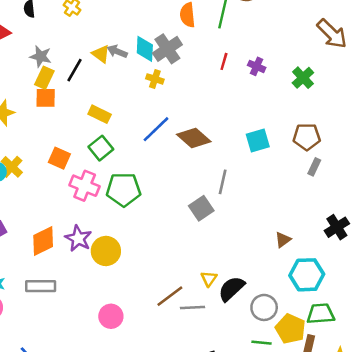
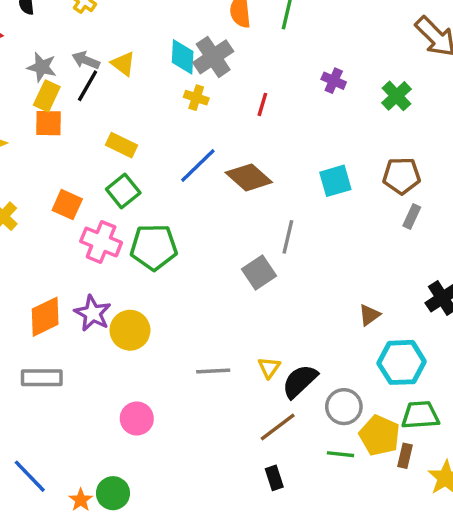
gray arrow: (117, 51) -> (86, 60), moved
red line: (224, 61) -> (262, 104), moved
brown line: (170, 296) -> (278, 427), moved
gray line: (193, 307) -> (213, 371), moved

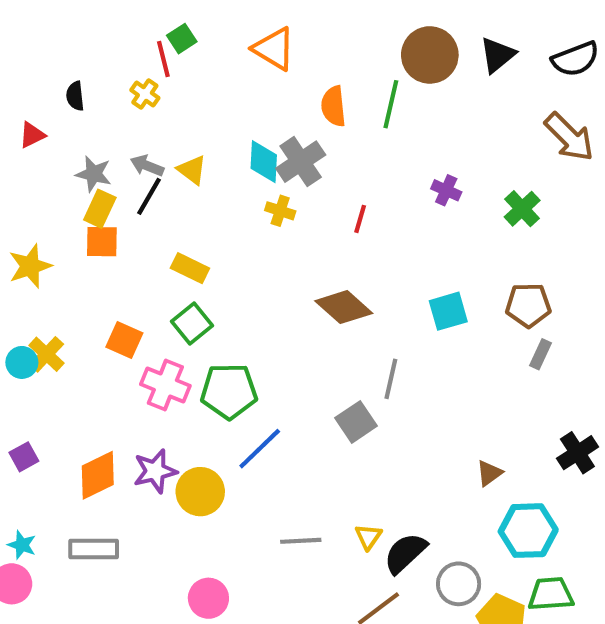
blue line: (198, 166) -> (260, 449), moved
purple star: (93, 313) -> (155, 471), turned 30

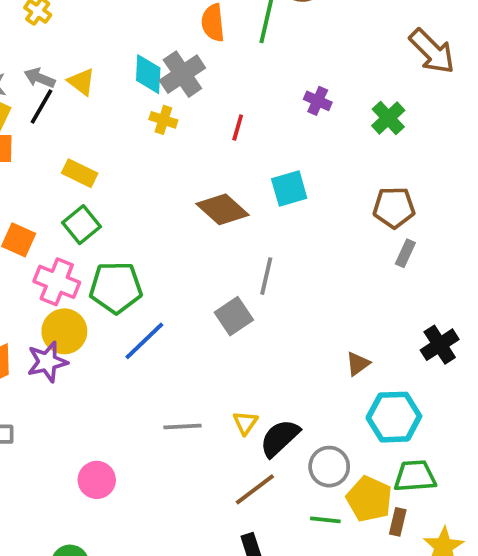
cyan square: (448, 311) -> (289, 188), moved
yellow circle: (200, 492) -> (64, 331), moved

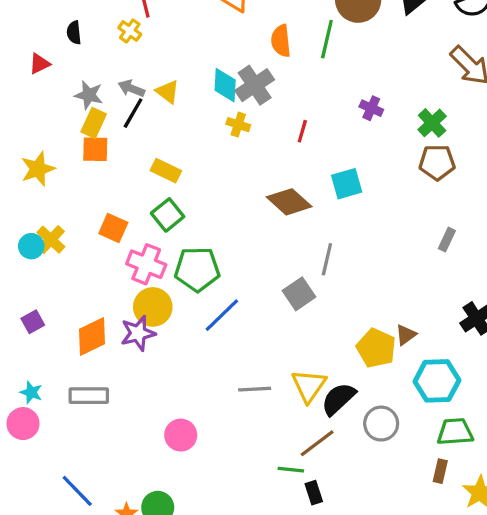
brown pentagon: (394, 207) -> (437, 162), moved
yellow triangle: (245, 423) -> (309, 386), size x1.6
yellow pentagon: (369, 499) -> (376, 348), moved
green line: (325, 520) -> (291, 470), moved

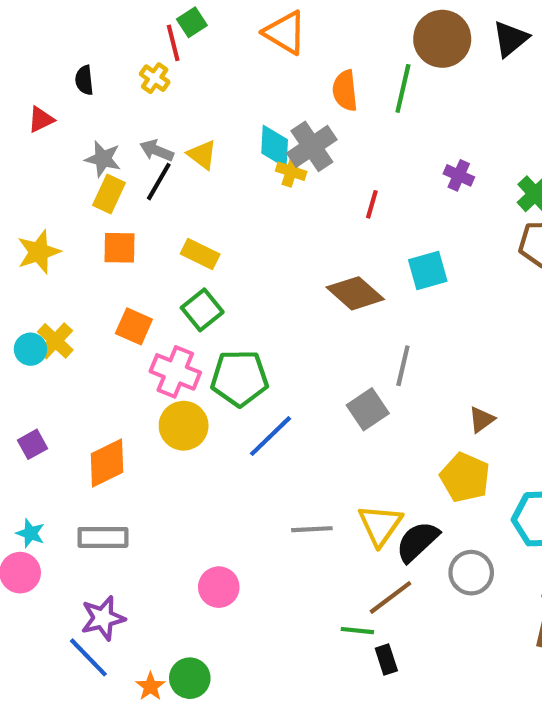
yellow cross: (238, 125) -> (291, 171), moved
orange square: (95, 149) -> (119, 248), moved
purple star: (138, 333) -> (103, 618), moved
brown triangle: (406, 335) -> (482, 420), moved

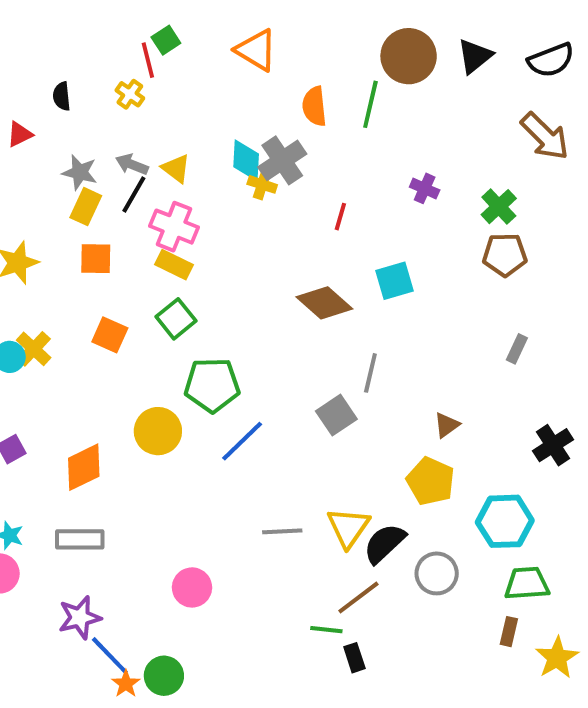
pink cross: (175, 372) -> (174, 227), moved
blue line: (88, 657) -> (110, 656), moved

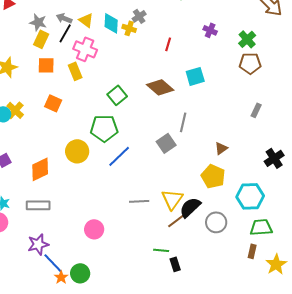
cyan diamond: (246, 160) -> (111, 23), moved
gray cross: (282, 160) -> (139, 16), size x0.6
yellow rectangle: (174, 265) -> (75, 71), moved, turned 42
green square: (176, 319) -> (117, 95), moved
brown line: (358, 598) -> (178, 219), moved

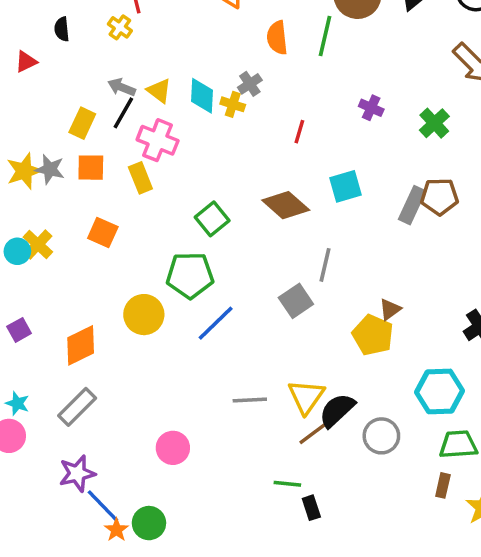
gray star: (38, 22) -> (50, 169), moved
brown pentagon: (250, 63) -> (439, 197), moved
gray rectangle: (256, 110) -> (412, 205), moved, size x1.5
yellow pentagon: (213, 176) -> (373, 335), moved
gray rectangle: (38, 205) -> (77, 407), turned -45

